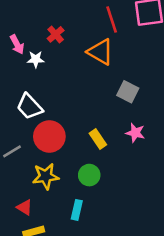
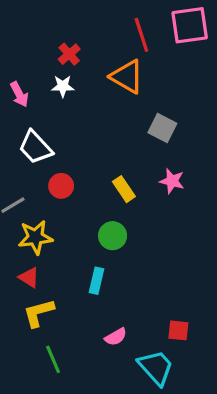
pink arrow: (17, 44) -> (19, 94), moved
white star: (36, 59) -> (63, 86), moved
red circle: (49, 136) -> (61, 186), size x0.6
yellow star: (46, 176) -> (35, 237), moved

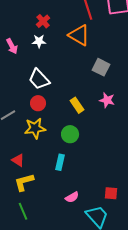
white trapezoid: (35, 147) -> (39, 79), moved
yellow star: (35, 237) -> (35, 128), moved
green line: (53, 359) -> (23, 211), moved

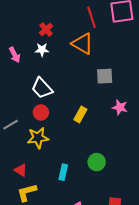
gray square: (101, 67) -> (105, 76), turned -30
pink star: (107, 100) -> (120, 107), moved
yellow rectangle: (77, 105) -> (80, 114), turned 63
green circle: (70, 134) -> (97, 162), moved

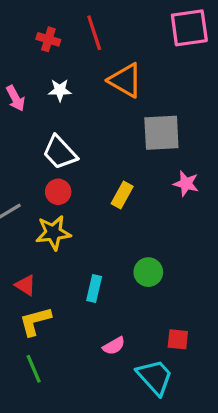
red line: (92, 17) -> (94, 33), moved
red cross: (46, 29) -> (48, 39), moved, turned -32
gray square: (105, 76) -> (161, 133), size x1.4

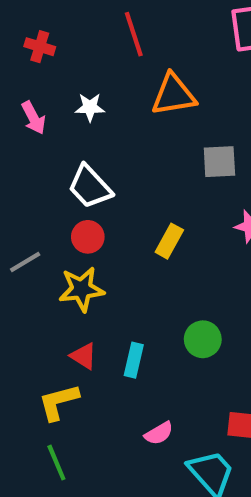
red cross: (48, 39) -> (40, 47), moved
orange triangle: (125, 80) -> (173, 95), turned -39
gray square: (161, 133) -> (219, 162), size x0.7
red triangle: (25, 285) -> (84, 356), moved

